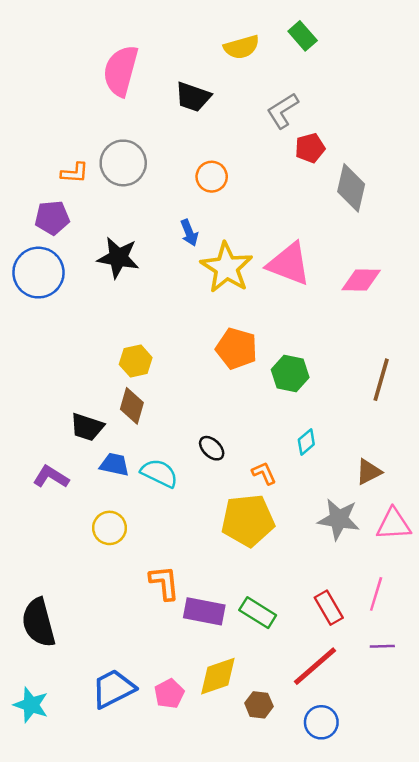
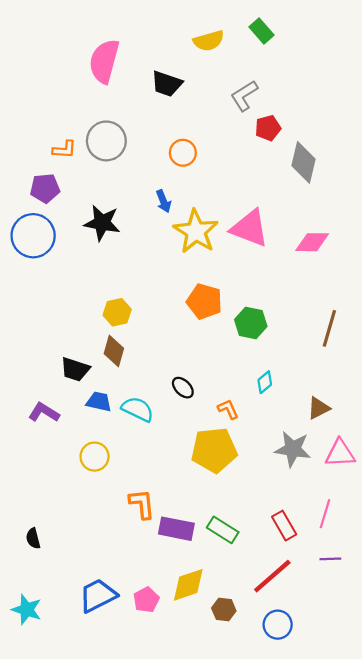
black semicircle: (38, 623) -> (33, 538), size x0.5

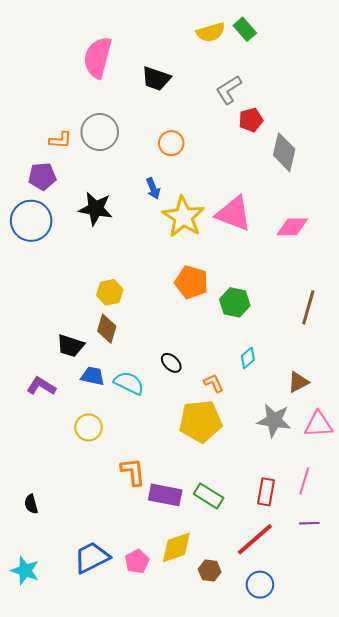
yellow semicircle: (209, 41) -> (211, 32), moved
red rectangle: (284, 526) -> (266, 492), turned 40

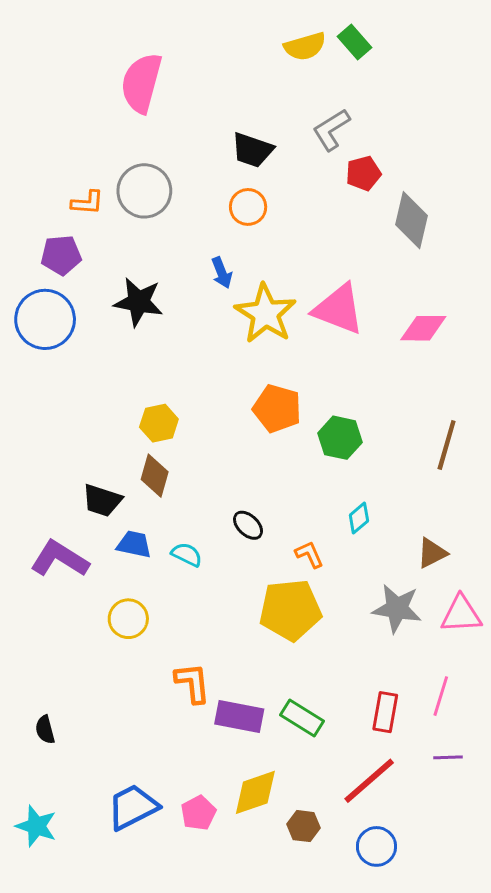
black trapezoid: (156, 79) -> (252, 150), moved
cyan semicircle: (129, 383) -> (187, 554), size x0.7
purple L-shape: (41, 386) -> (60, 559), size x1.4

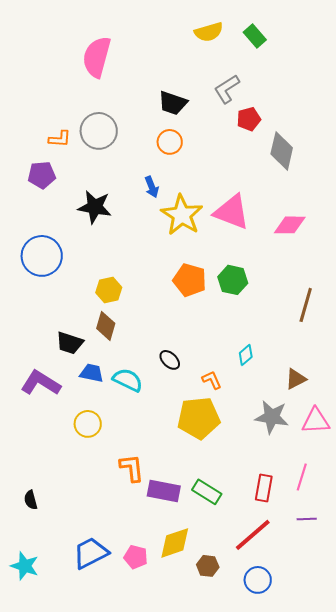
green rectangle: (355, 42) -> (255, 36), moved
blue circle: (45, 319) -> (42, 256), moved
green hexagon: (340, 438) -> (233, 280), moved
cyan semicircle: (187, 554) -> (128, 380), size x1.4
pink pentagon: (198, 813) -> (136, 557), turned -30

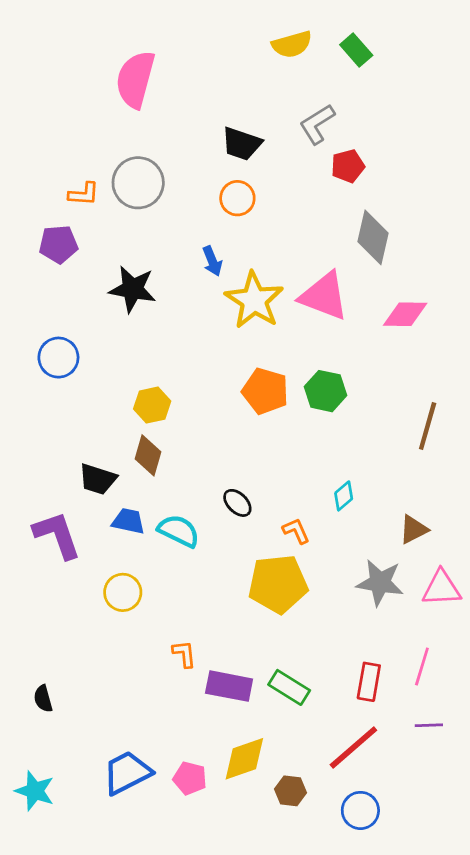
gray diamond: (282, 151) -> (373, 237), moved
blue circle: (42, 256) -> (58, 358), size x0.7
purple L-shape: (41, 383) -> (57, 535), turned 39
orange L-shape: (132, 468) -> (184, 654), size x0.7

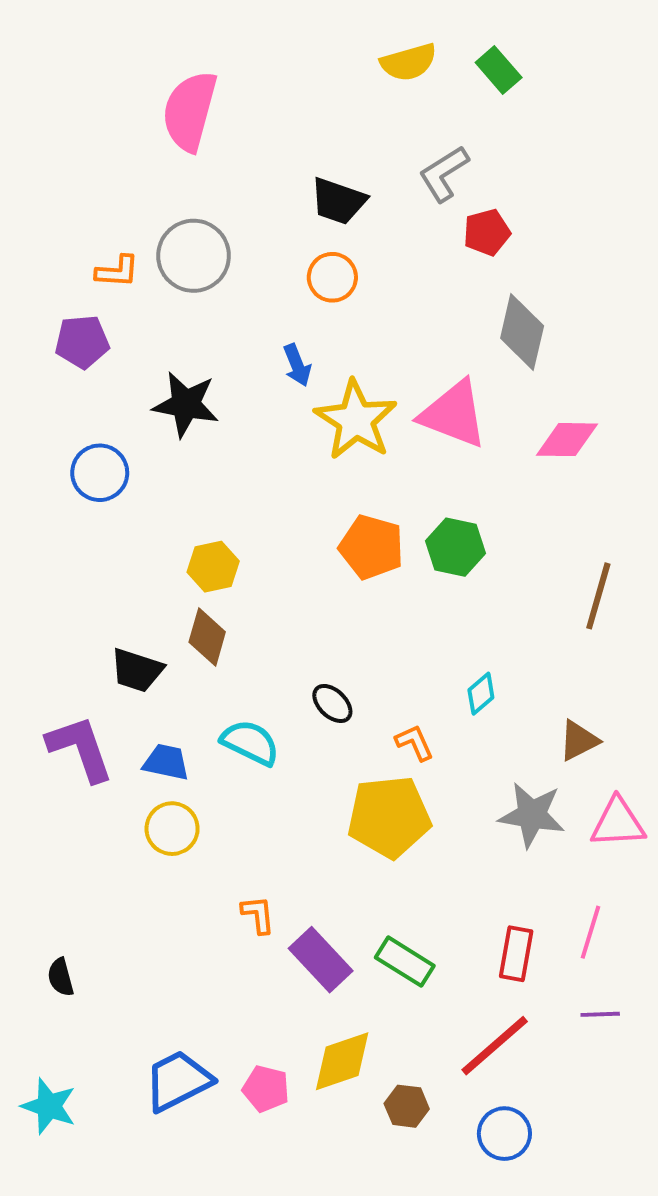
blue circle: (58, 358) -> (100, 473), moved
blue trapezoid: (128, 521) -> (166, 762), moved
purple rectangle: (229, 686) -> (321, 960), turned 36

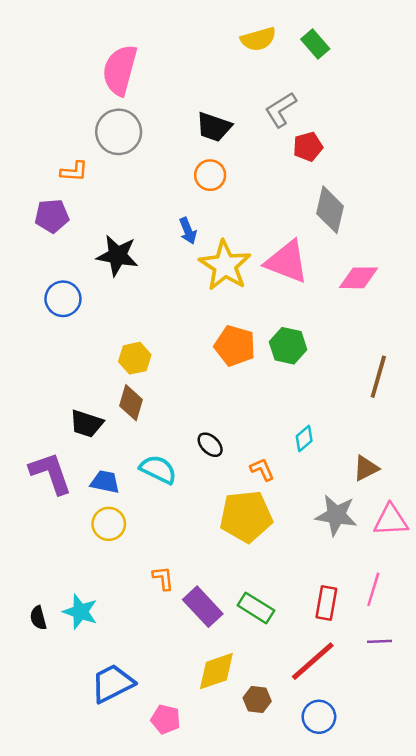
gray circle: (194, 256) -> (119, 132), moved
pink pentagon: (266, 1089) -> (166, 719), moved
cyan star: (49, 1106) -> (80, 612), moved

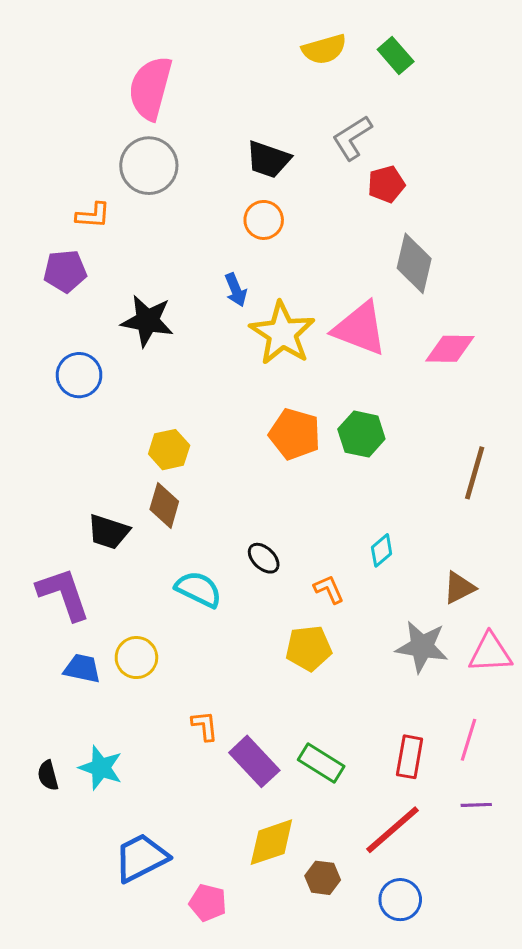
blue trapezoid: (105, 482) -> (82, 668), moved
yellow pentagon: (246, 516) -> (309, 648), size x0.7

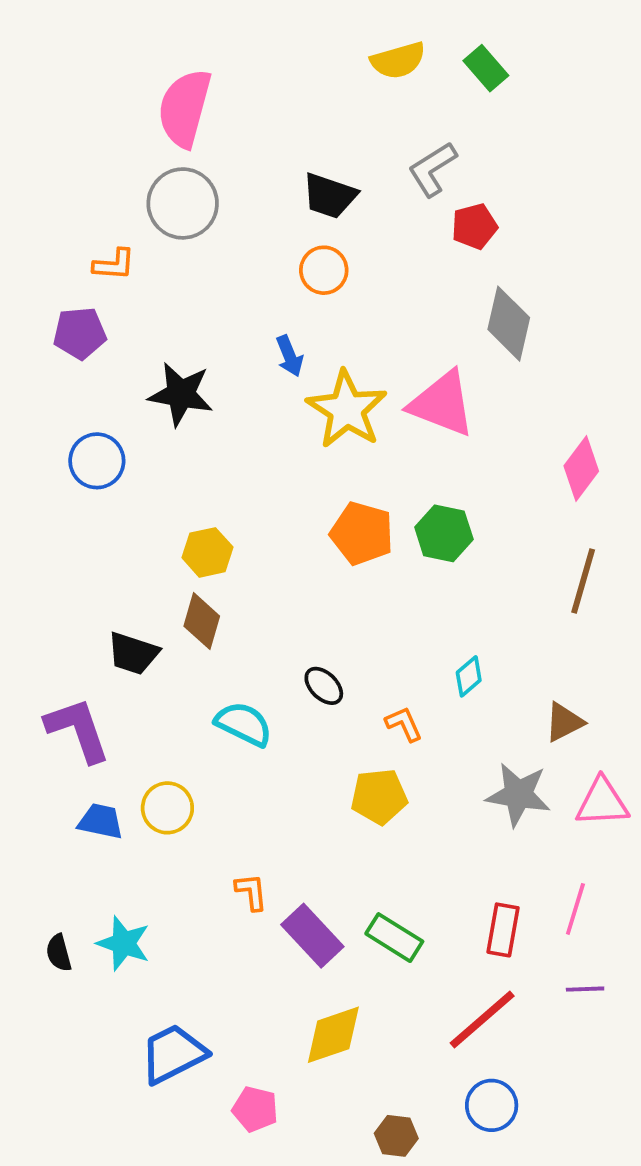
pink diamond: (450, 349) -> (581, 468), moved, turned -54
brown hexagon: (323, 878) -> (396, 1136), moved

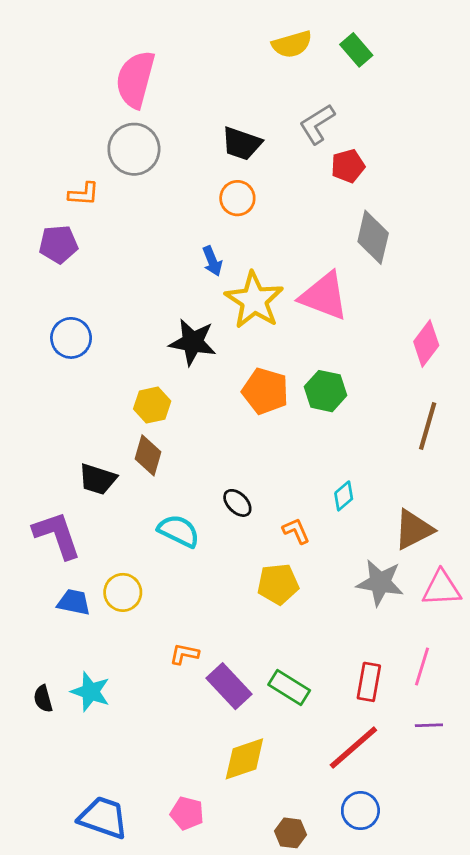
black star: (181, 394) -> (193, 342), moved
brown triangle: (564, 722) -> (414, 529), size x1.4
orange L-shape: (251, 892) -> (184, 654), turned -72
blue trapezoid: (173, 1054) -> (103, 818), moved, turned 46

